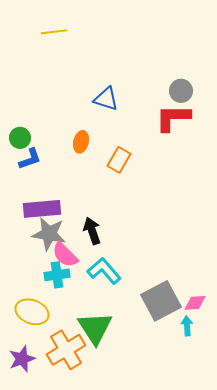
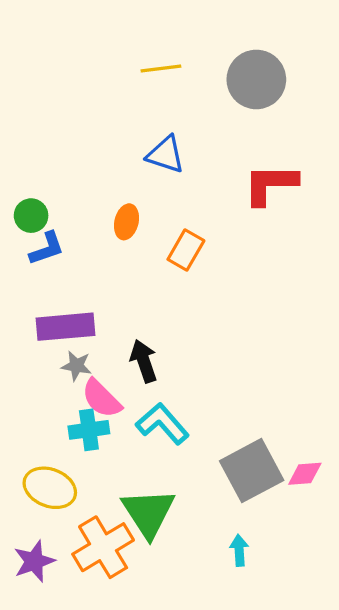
yellow line: (54, 32) -> (161, 69), moved
gray circle: (181, 91) -> (256, 79), moved, size x1.6
gray star: (49, 234) -> (76, 366), size x0.6
cyan arrow: (187, 326) -> (239, 550), moved

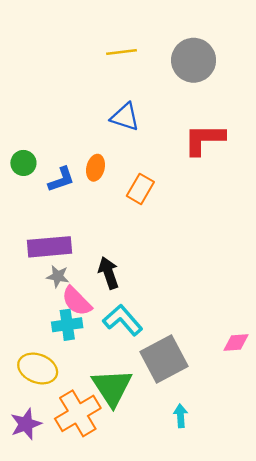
blue L-shape: (47, 248) -> (61, 180), moved
gray square: (252, 471) -> (164, 359), moved
pink diamond: (305, 474) -> (236, 343), moved

